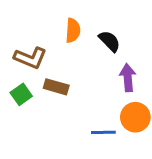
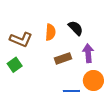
orange semicircle: (73, 30) -> (50, 32), moved
brown rectangle: (56, 87) -> (63, 58), moved, turned -35

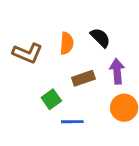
green square: (15, 65) -> (51, 99), moved
blue line: (71, 91) -> (72, 122), moved

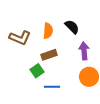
brown rectangle: (83, 78) -> (49, 55), moved

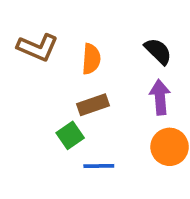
black semicircle: (72, 27) -> (158, 51), moved
brown L-shape: (20, 38) -> (38, 47), moved

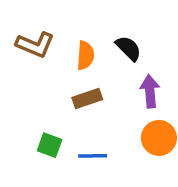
black semicircle: (158, 51) -> (128, 48), moved
green square: (70, 135) -> (50, 145), moved, turned -35

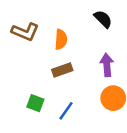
black semicircle: (128, 48) -> (103, 19), moved
blue line: (93, 156) -> (66, 111), turned -54

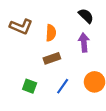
purple arrow: (107, 65) -> (84, 42), moved
blue line: (66, 111) -> (63, 86), moved

